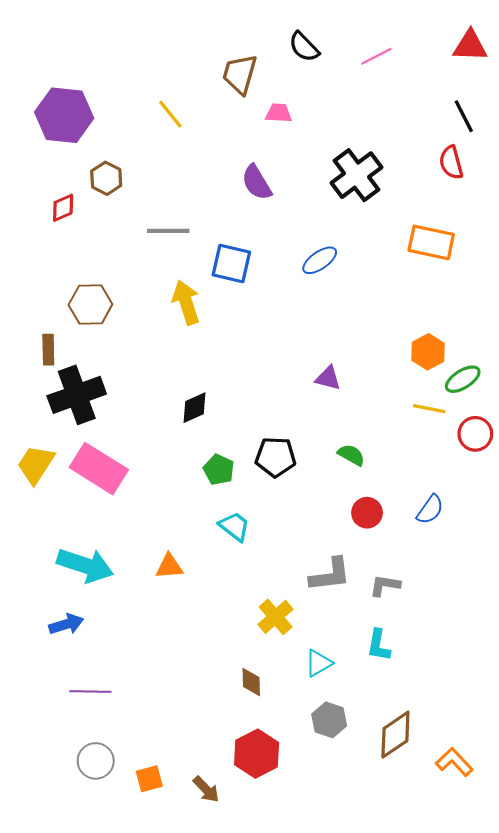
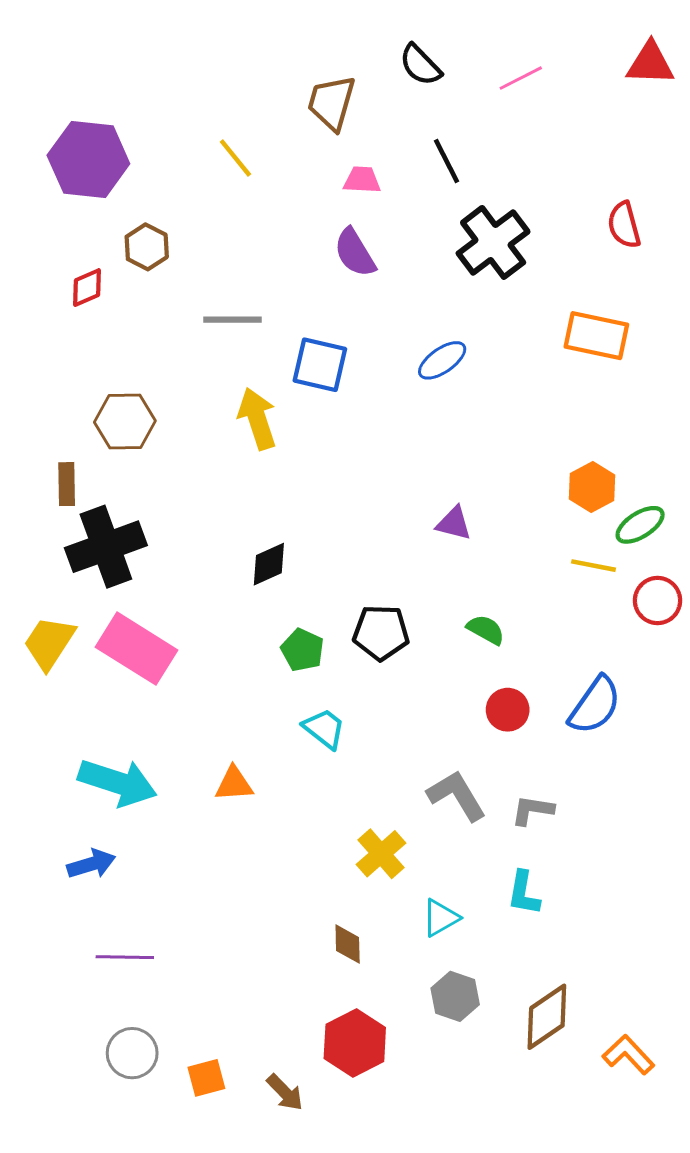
pink trapezoid: (279, 113) -> (362, 180), moved
black line: (464, 116) -> (446, 161), moved
blue semicircle: (430, 510) -> (595, 705), size x1.4
gray L-shape: (330, 575) -> (457, 796), turned -114

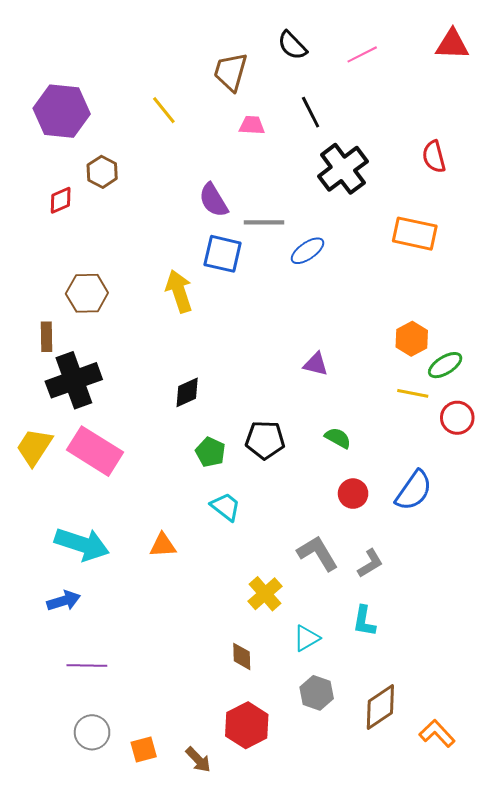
purple semicircle: (355, 253) -> (213, 200), moved
gray line: (233, 320) -> (264, 222), moved
gray L-shape: (532, 810) -> (370, 563), turned 140

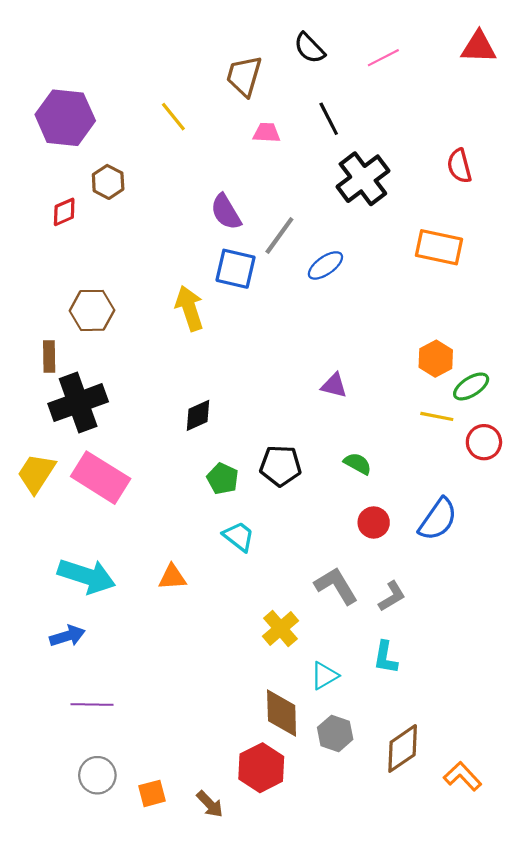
gray line: (264, 222) -> (279, 235), turned -54
brown diamond: (242, 656) -> (282, 713), moved, size x1.6

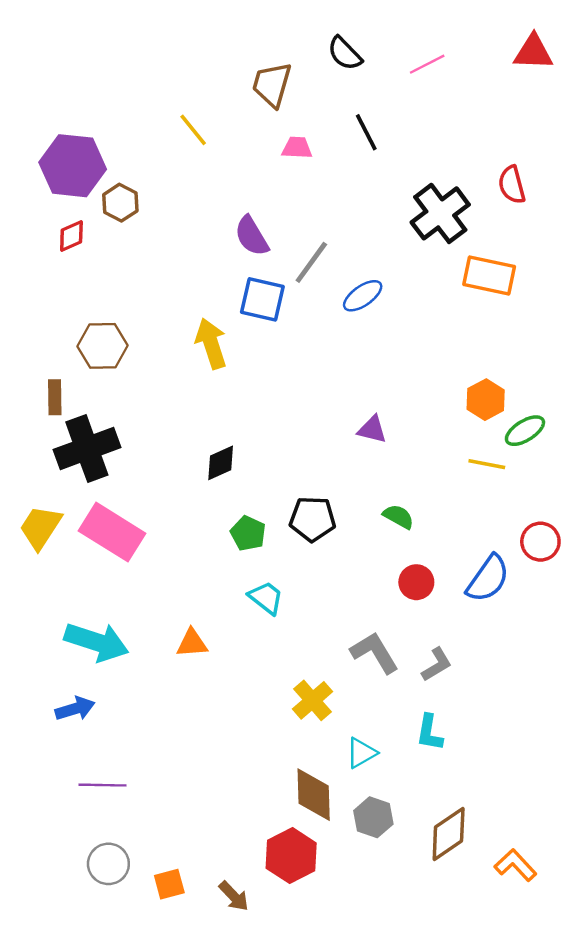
purple hexagon: (65, 118) -> (73, 166), moved
black cross: (363, 179) -> (440, 213), moved
red circle: (484, 442) -> (540, 542), moved

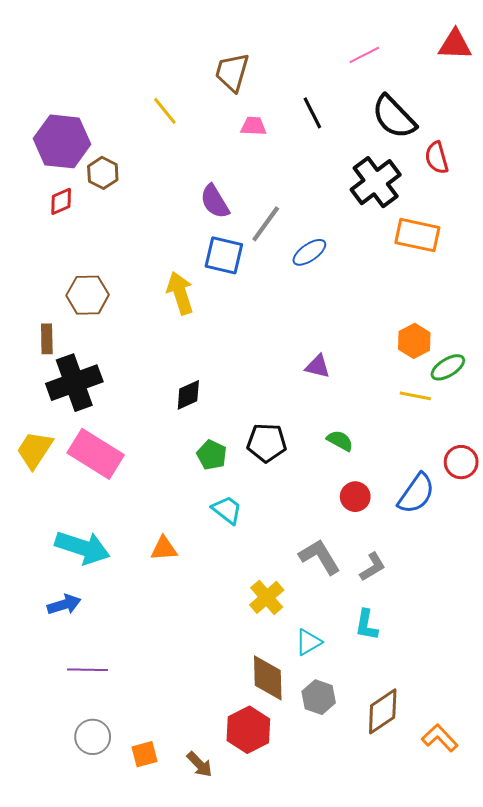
black semicircle: (345, 53) -> (394, 117), moved, size x1.5

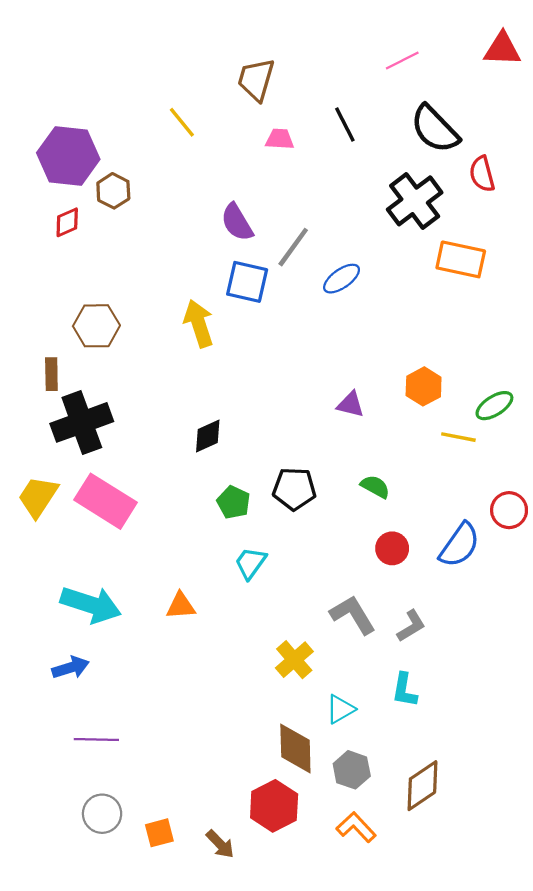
orange hexagon: (414, 341) -> (424, 386), moved
cyan trapezoid: (227, 510) -> (250, 563), turned -92
orange L-shape: (440, 738) -> (356, 827), moved

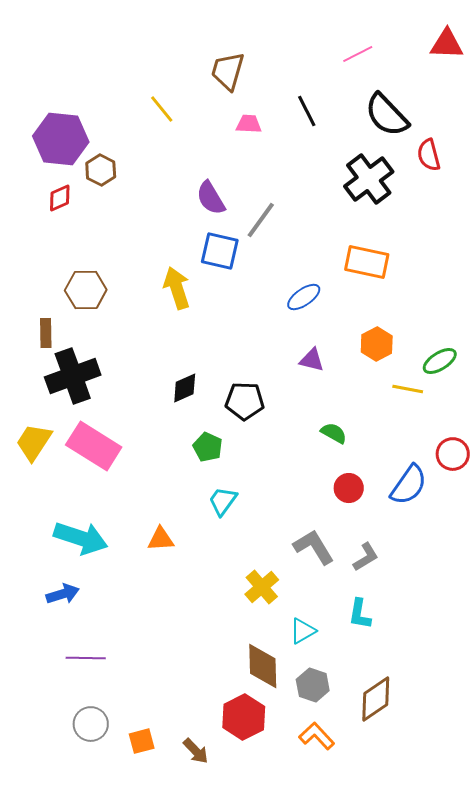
orange rectangle: (461, 259) -> (367, 262), moved
blue ellipse: (342, 279) -> (304, 297), moved
black pentagon: (294, 489) -> (245, 401), moved

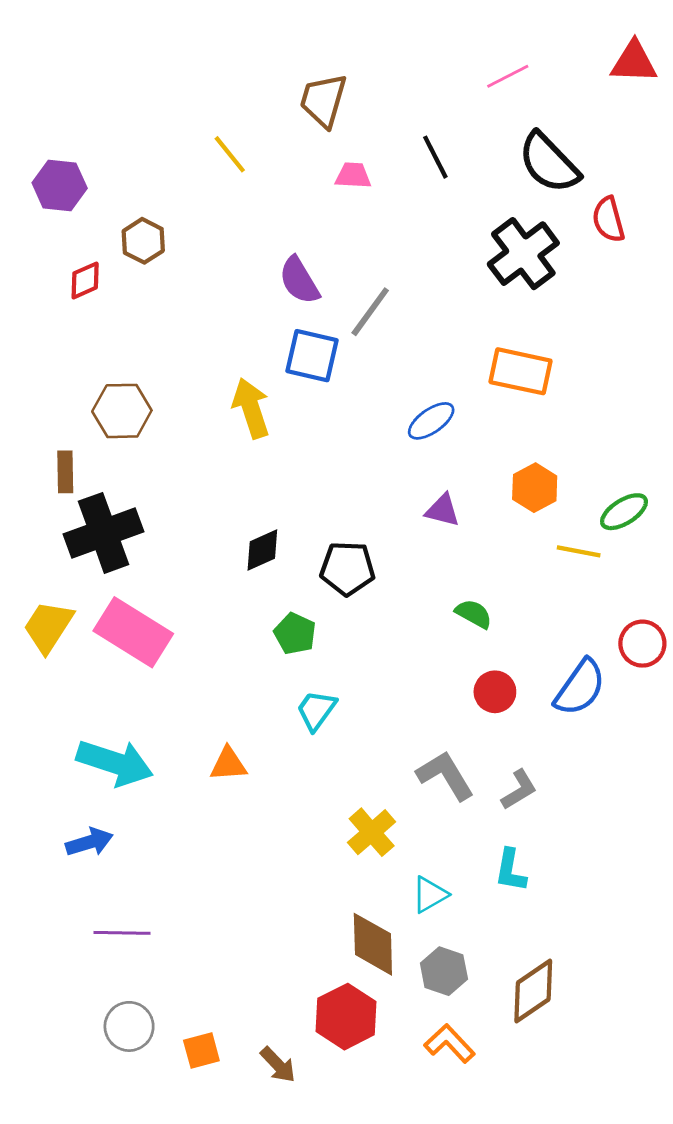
purple hexagon: (61, 139) -> (60, 185), moved, size x0.7

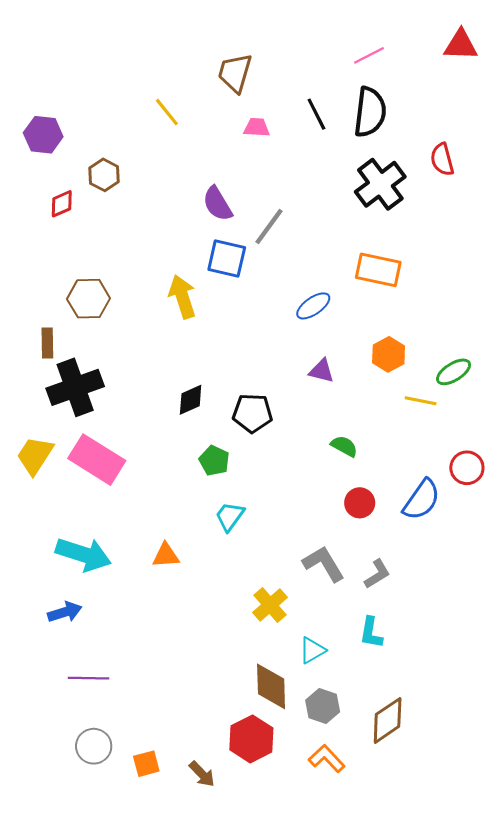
black semicircle: (549, 163) -> (370, 112), moved, turned -129

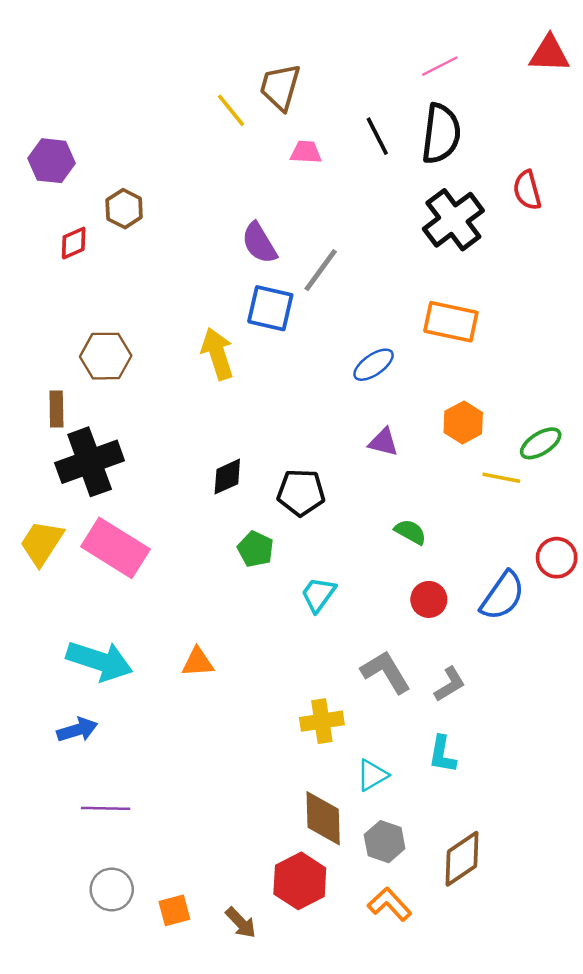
yellow line: (167, 112) -> (231, 110), moved
cyan trapezoid: (230, 516) -> (318, 595), moved
yellow cross: (270, 605) -> (322, 721), turned 32

